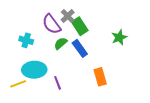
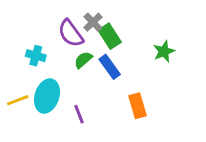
cyan ellipse: (34, 70) -> (47, 96), turned -70
yellow line: (18, 84) -> (18, 100), moved

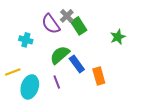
green semicircle: (83, 60) -> (60, 55), moved, size x1.5
blue rectangle: (110, 67) -> (77, 64), moved
cyan ellipse: (47, 96) -> (30, 87), moved

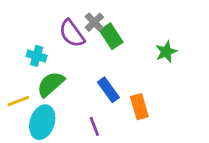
green semicircle: (60, 55) -> (51, 84), moved
purple line: (57, 82) -> (94, 126), moved

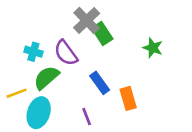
gray cross: (94, 22) -> (87, 21), size x1.5
purple semicircle: (72, 33) -> (66, 53), moved
green star: (166, 52) -> (153, 48), turned -30

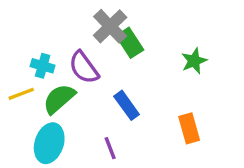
green star: (153, 48) -> (194, 61), turned 30
yellow line: (17, 93) -> (21, 94), moved
orange rectangle: (128, 98) -> (189, 128), moved

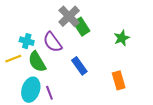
green semicircle: (59, 99) -> (37, 62), turned -80
purple line: (110, 148) -> (49, 93), moved

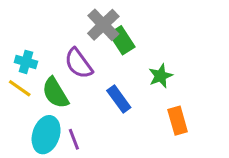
green star: (122, 38) -> (161, 76), moved
cyan cross: (27, 41) -> (26, 62), moved
yellow line: (13, 59) -> (20, 88), turned 56

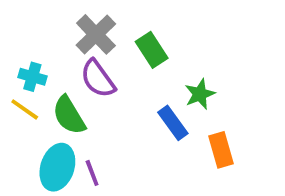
gray cross: (103, 25) -> (96, 34), moved
blue rectangle: (119, 99) -> (173, 123), moved

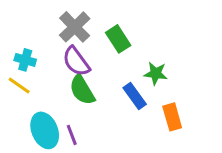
green star: (200, 94) -> (156, 73), turned 30
green semicircle: (69, 115) -> (82, 90), moved
cyan ellipse: (57, 167) -> (45, 130), turned -40

